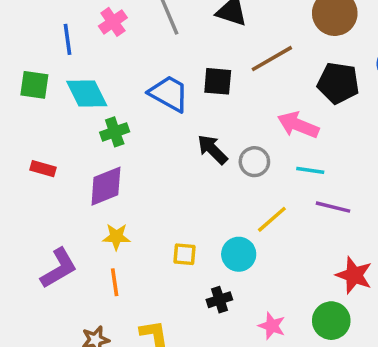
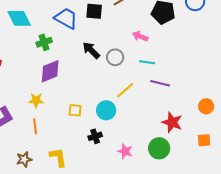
pink arrow: (298, 125) -> (140, 36), size x0.7
green cross: (115, 132) -> (44, 42), moved
purple diamond: (106, 186) -> (50, 71), moved

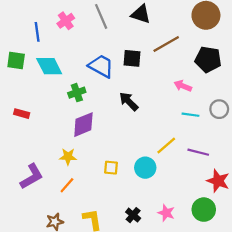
gray circle: (115, 57) -> (219, 109), moved
purple line: (160, 83) -> (198, 152), moved
orange line: (35, 126) -> (67, 185), turned 49
black cross: (95, 136) -> (133, 215), moved, turned -32

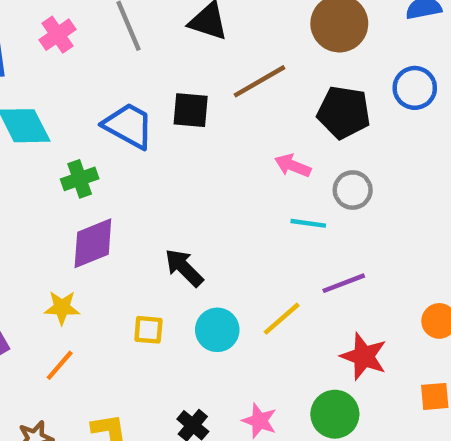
black arrow: (129, 101) -> (184, 268), moved
gray circle: (219, 109) -> (353, 190), moved
yellow line: (166, 146) -> (282, 319), moved
purple line: (198, 152) -> (344, 283), moved, turned -35

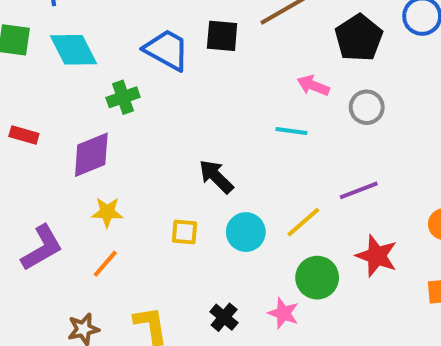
black pentagon: (344, 112) -> (359, 38), turned 30
cyan line: (308, 223) -> (291, 131), moved
purple diamond: (93, 243) -> (91, 155), moved
green circle: (335, 414) -> (317, 278), moved

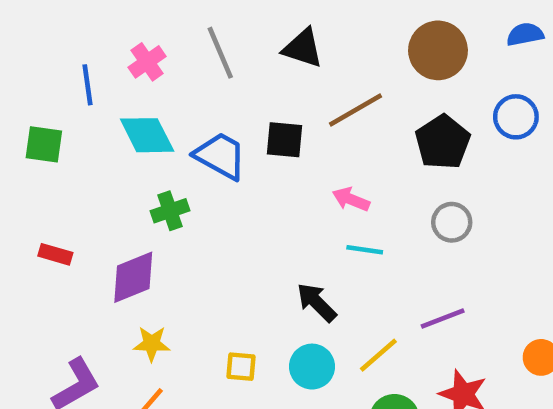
cyan diamond: (73, 50) -> (147, 135), moved
pink arrow: (313, 85) -> (351, 199), moved
black arrow: (216, 177) -> (317, 302), moved

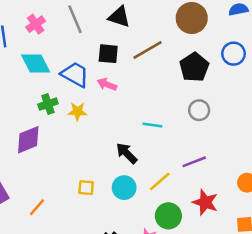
black square: (284, 140) -> (108, 54), moved
pink arrow: (351, 199) -> (107, 84), moved
yellow star: (152, 344) -> (77, 111), moved

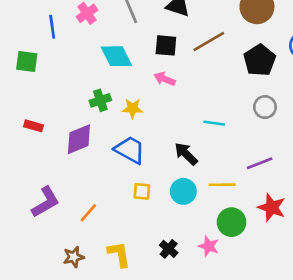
cyan diamond: (36, 63) -> (116, 56), moved
blue trapezoid: (75, 75) -> (130, 150), moved
yellow line: (160, 181) -> (222, 185), turned 40

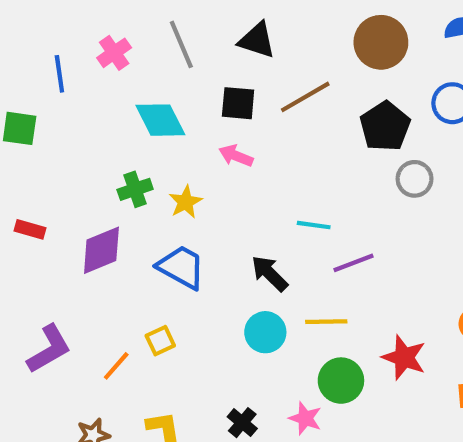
gray circle: (265, 107) -> (415, 179), moved
yellow star: (132, 108) -> (186, 202), turned -30
purple line: (260, 163) -> (354, 263), moved
yellow square: (142, 191) -> (160, 341), moved, turned -30

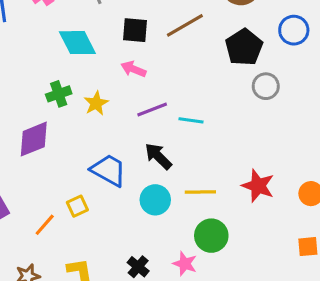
purple line: (354, 263) -> (152, 110), moved
blue trapezoid: (181, 267) -> (109, 170), moved
red star: (404, 357) -> (258, 186), moved

